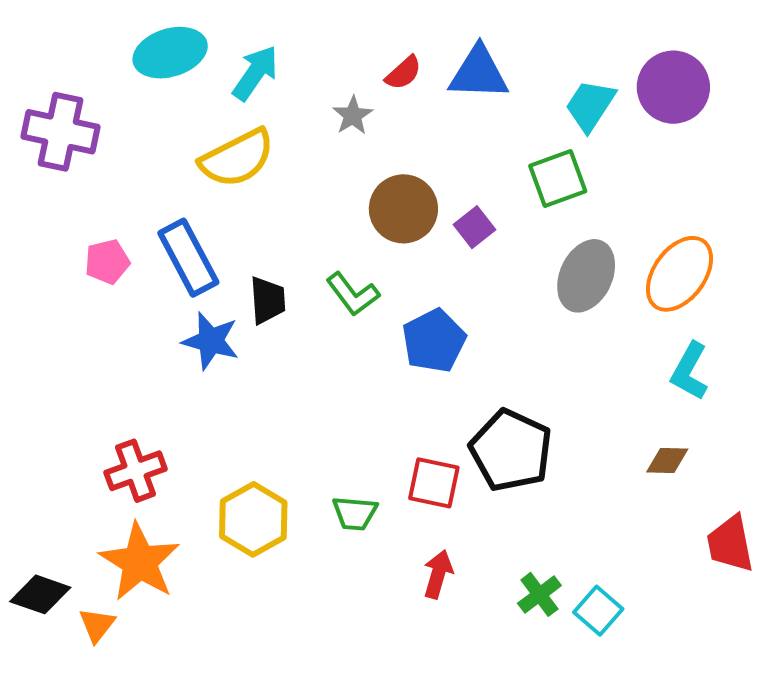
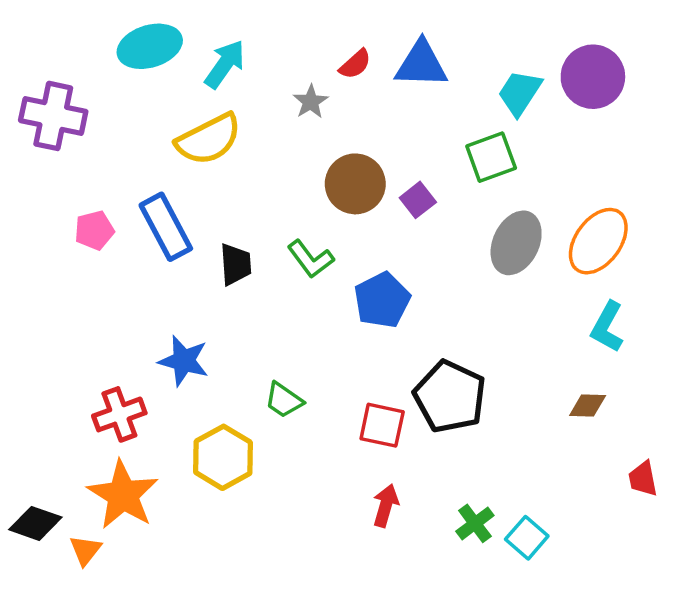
blue star: (211, 341) -> (184, 361), moved
green trapezoid: (355, 513) -> (284, 400), moved, turned 30
red trapezoid: (730, 544) -> (643, 479), size x0.7

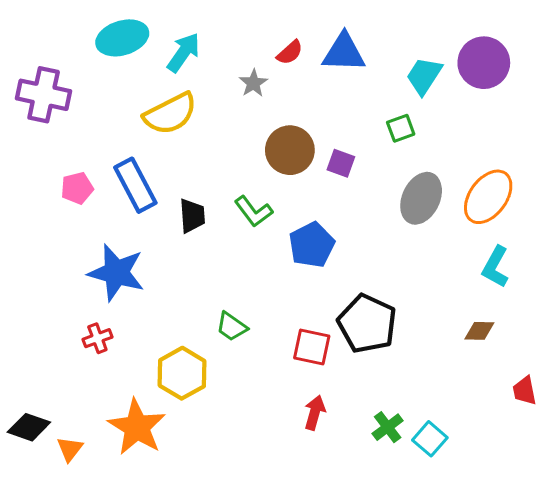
green square: (491, 157) -> (401, 128), size x0.7
purple square: (418, 200) -> (341, 163), turned -32
blue star: (184, 361) -> (116, 273), moved, size x1.4
red cross: (119, 414) -> (97, 338), size x0.7
orange star: (123, 495) -> (137, 427), moved

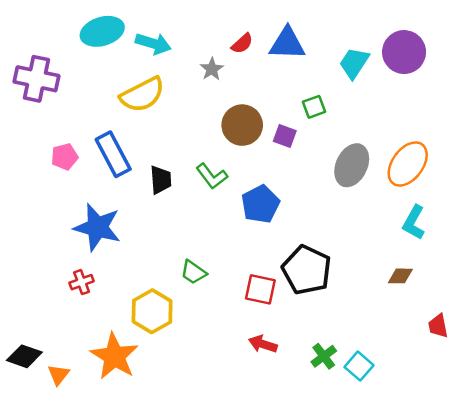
cyan arrow: (183, 52) -> (153, 44), turned 72
green square: (401, 128) -> (314, 107), moved
red arrow: (315, 413) -> (263, 344), turned -88

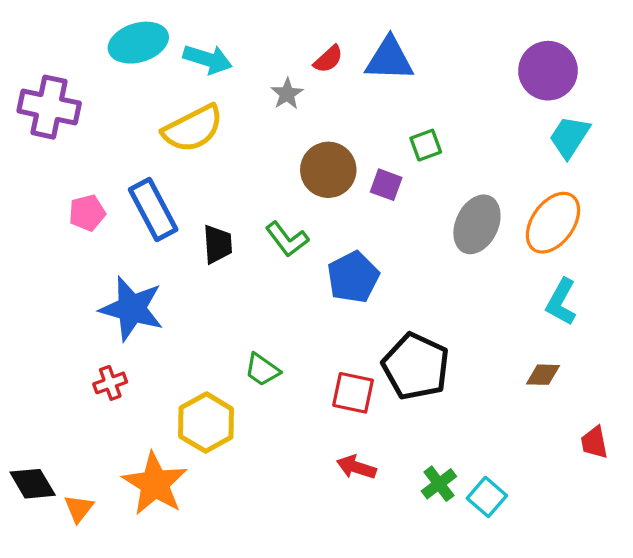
cyan trapezoid: (354, 63) -> (569, 137), moved
black diamond: (24, 356) -> (33, 484), turned 40

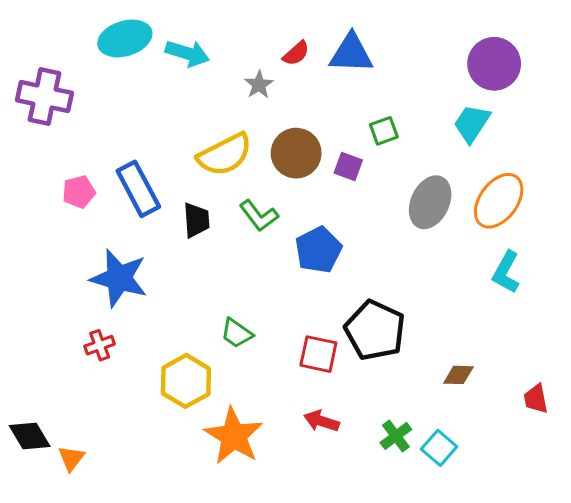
yellow semicircle: (193, 129) -> (225, 155), moved
cyan trapezoid: (569, 137) -> (472, 123), moved
brown diamond: (543, 375) -> (458, 375), moved
orange star: (155, 484) -> (234, 436), moved

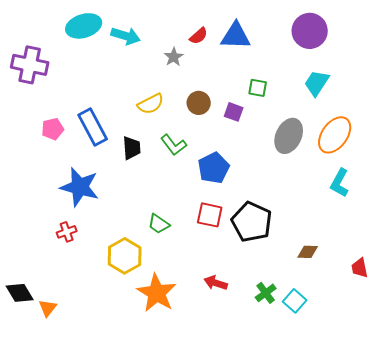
purple circle: (494, 64) -> (310, 31), moved
green square: (384, 131) -> (258, 88), turned 30
brown circle: (296, 153) -> (199, 103), size x0.7
yellow semicircle: (225, 155) -> (151, 104), size x0.7
red square: (318, 354) -> (210, 215), moved

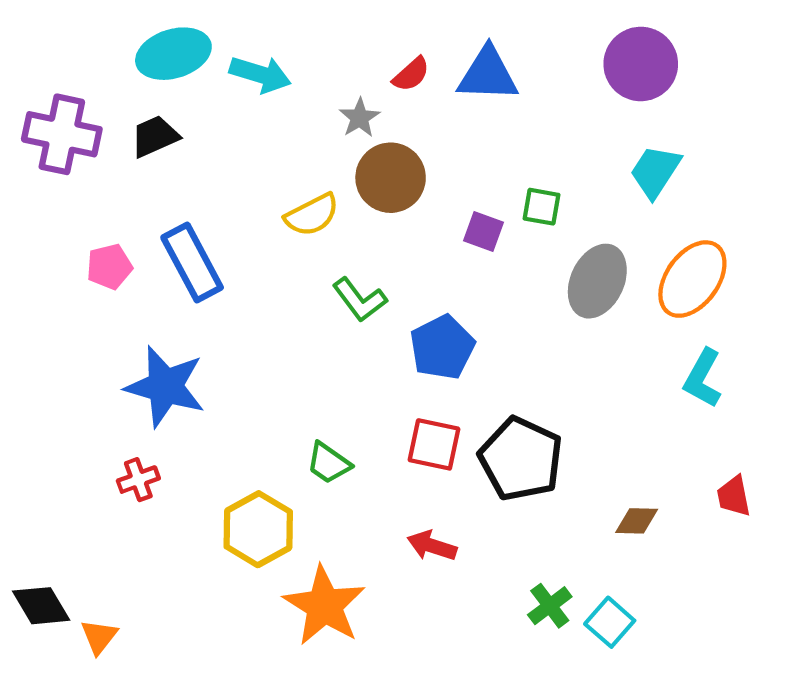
green square: (258, 88) -> (542, 207), moved
brown circle: (199, 103) -> (391, 178), moved, size x1.4
black trapezoid: (132, 148) -> (155, 136), moved, turned -110
red trapezoid: (360, 268) -> (734, 496), moved
red arrow: (216, 283) -> (432, 546), moved

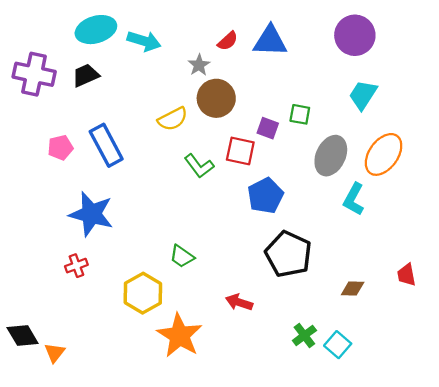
blue pentagon: (442, 347) -> (265, 196), moved
cyan L-shape: (703, 378) -> (354, 199), moved
red square: (434, 444) -> (240, 151), moved

